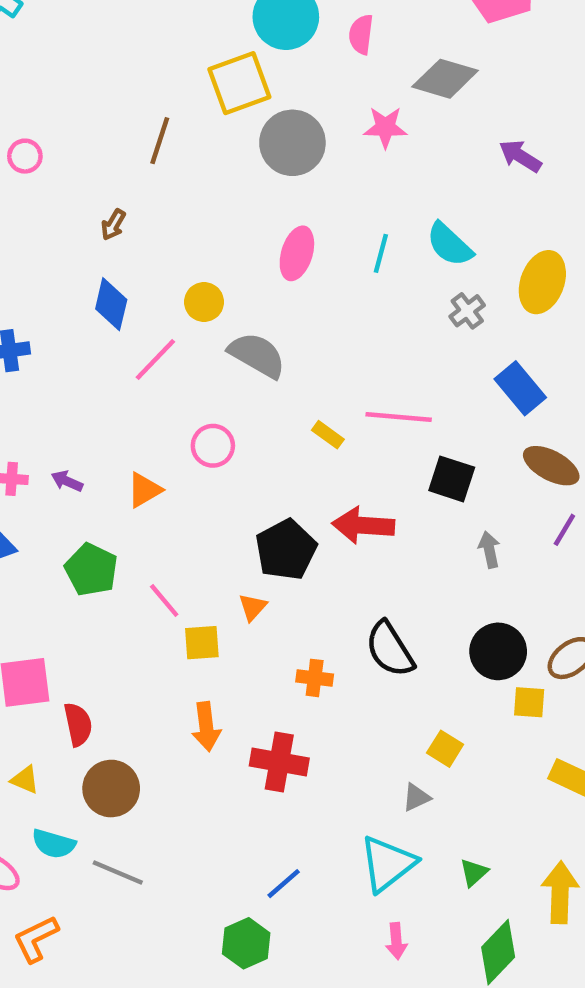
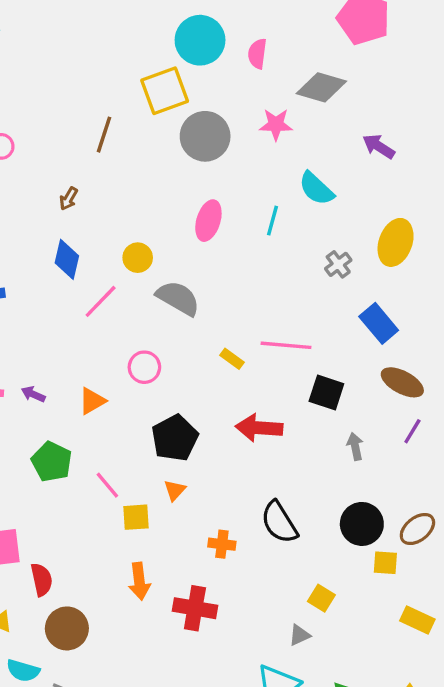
cyan semicircle: (449, 245) -> (316, 189), moved
black pentagon: (286, 550) -> (175, 438), moved

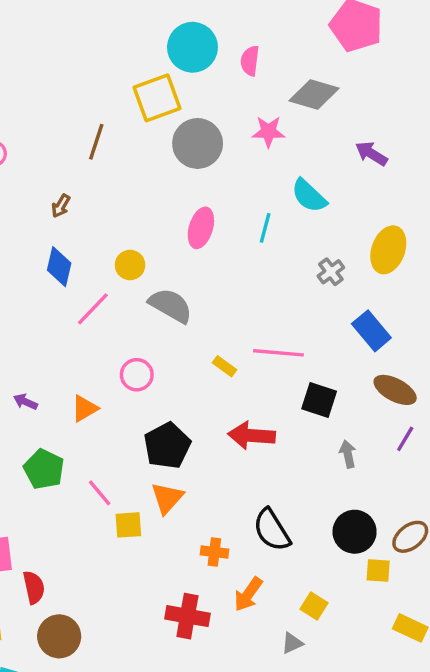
orange triangle: (175, 490) -> (167, 498), size x1.5
orange arrow: (139, 581) -> (248, 594), moved, turned 42

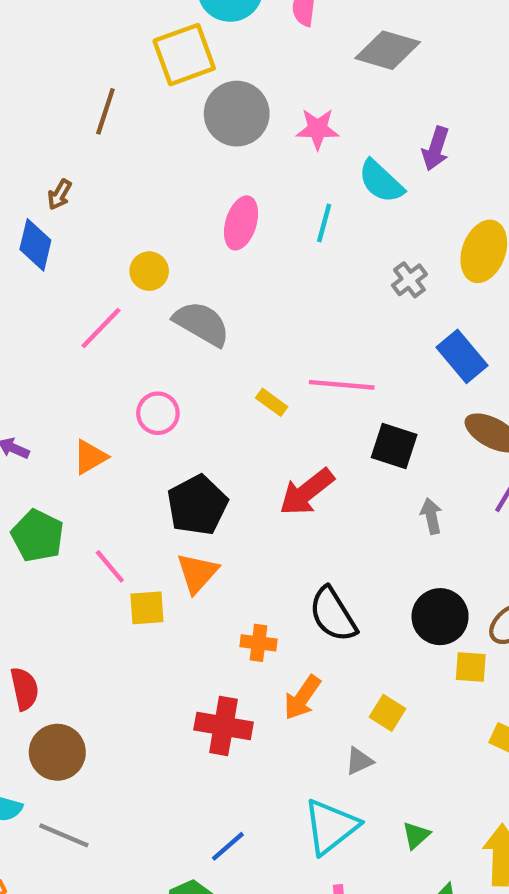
pink star: (268, 132) -> (318, 129), moved
purple arrow: (371, 154) -> (436, 149), moved, turned -104
blue diamond: (59, 267) -> (35, 245), moved
red arrow: (252, 435) -> (307, 492), turned -42

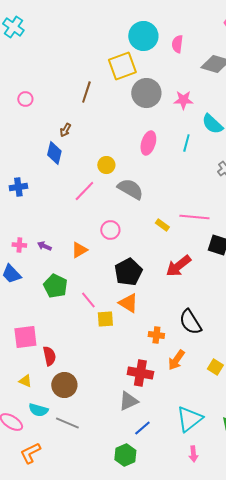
orange triangle: (197, 573) -> (128, 303), turned -40
gray triangle: (359, 761) -> (128, 401), moved, size x1.5

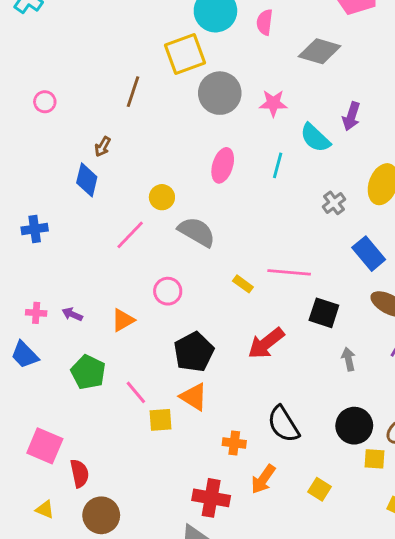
pink square: (25, 337) -> (45, 446), turned 30

